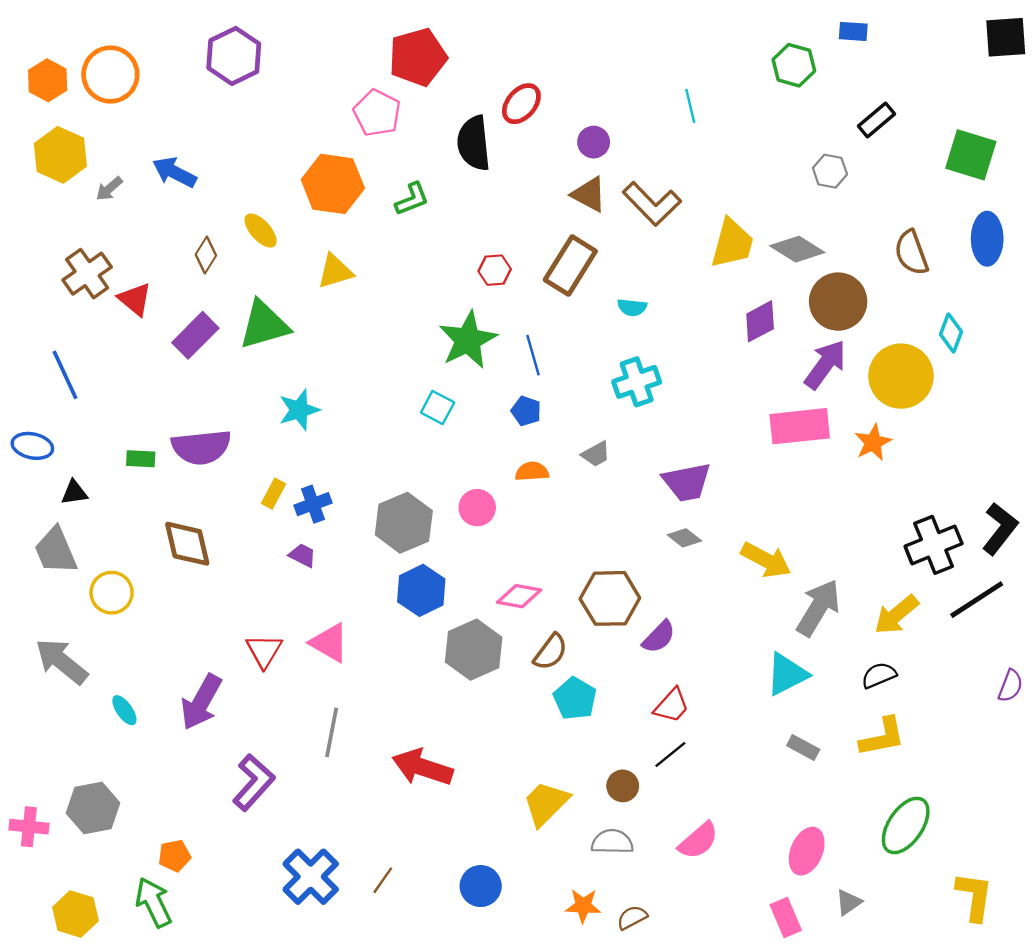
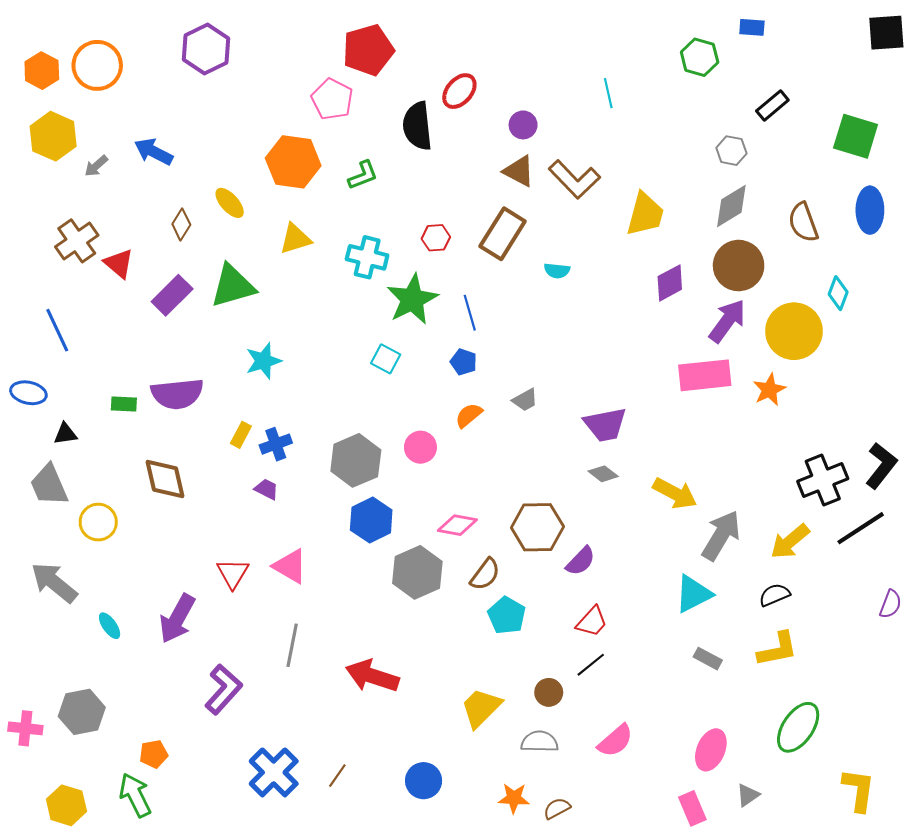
gray diamond: (797, 249) -> (731, 206), moved, turned -63
cyan cross: (637, 382) -> (367, 257), moved, turned 33
orange semicircle: (532, 472) -> (469, 415), turned -36

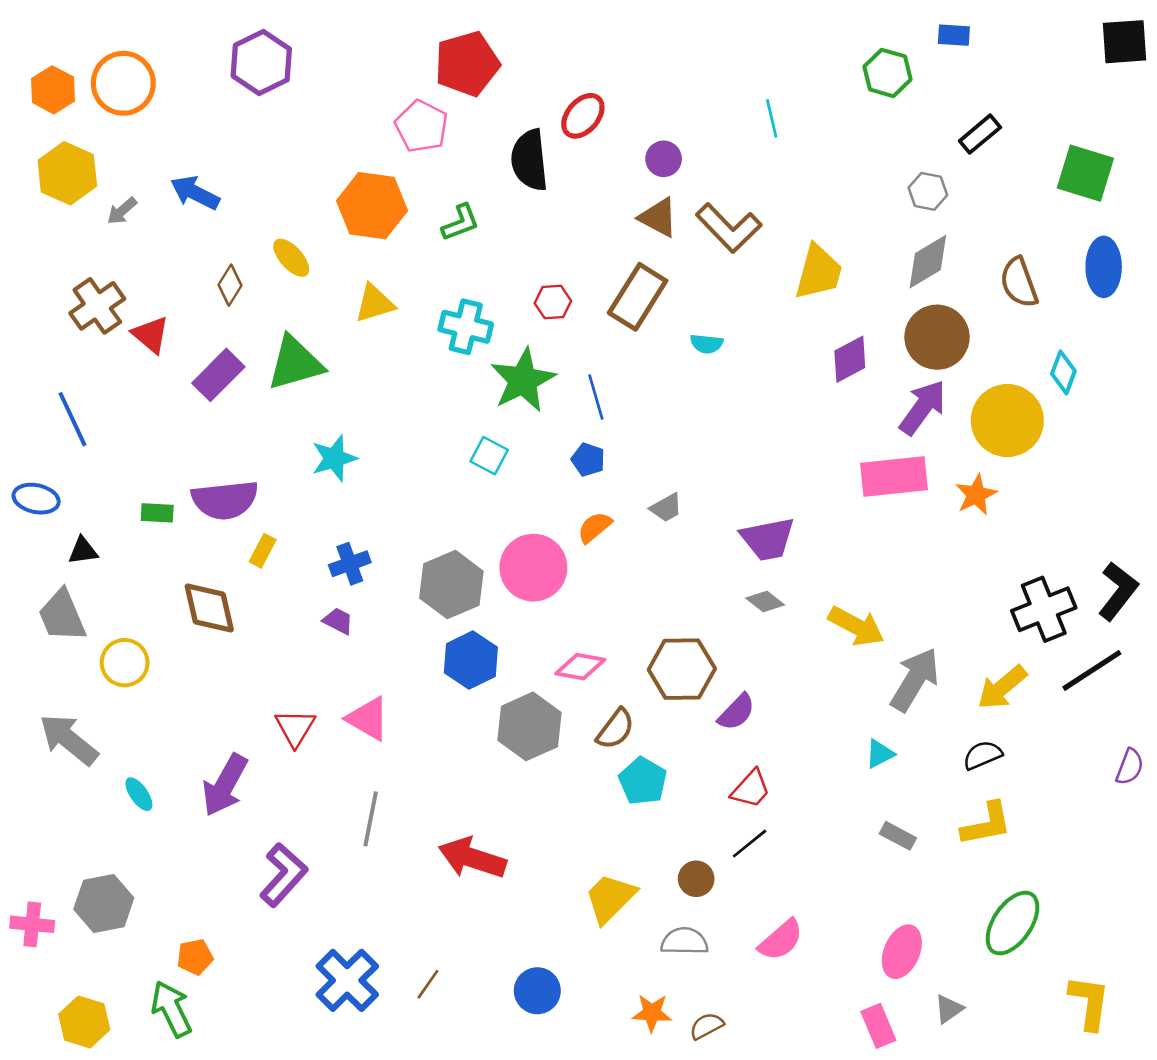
yellow rectangle: (241, 435) -> (263, 551), moved
pink circle: (420, 447) -> (533, 568), size x1.6
cyan triangle: (693, 594) -> (880, 754), size x0.6

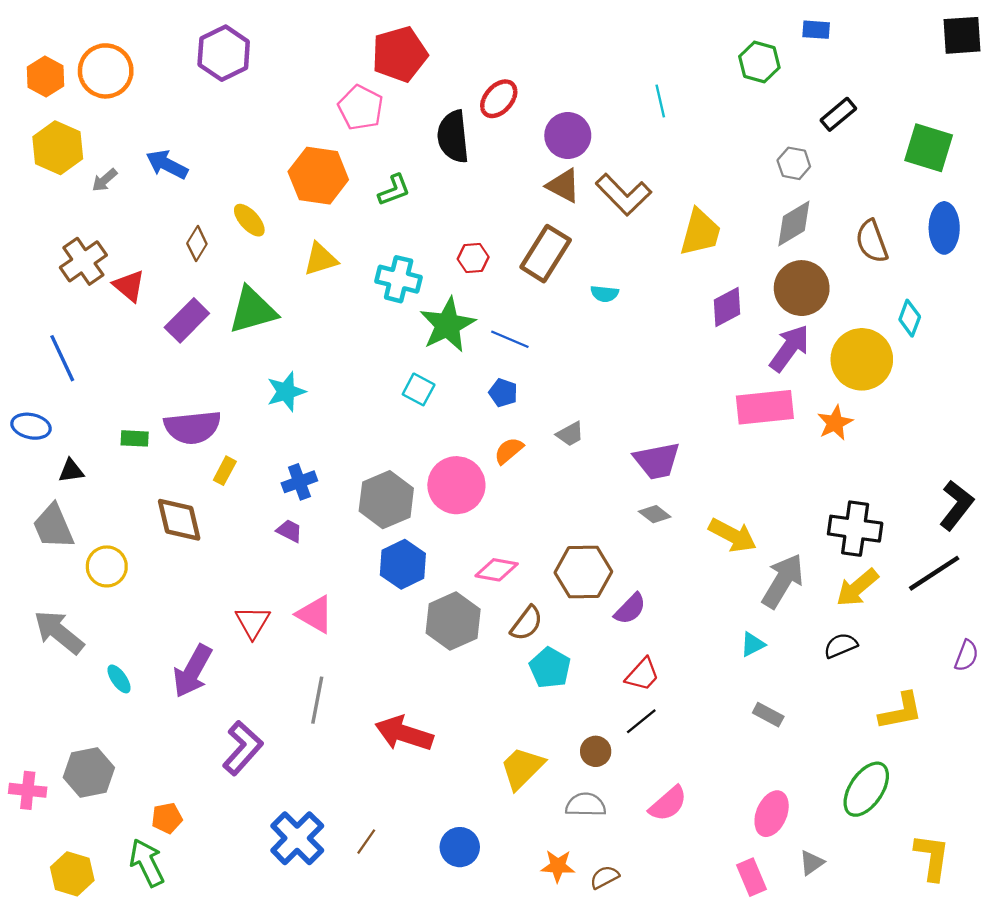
purple circle: (664, 159) -> (568, 136), size x1.5
blue line: (596, 397) -> (510, 339), turned -51
black cross: (1044, 609) -> (855, 529), moved, turned 30
yellow L-shape: (986, 824) -> (901, 711), moved

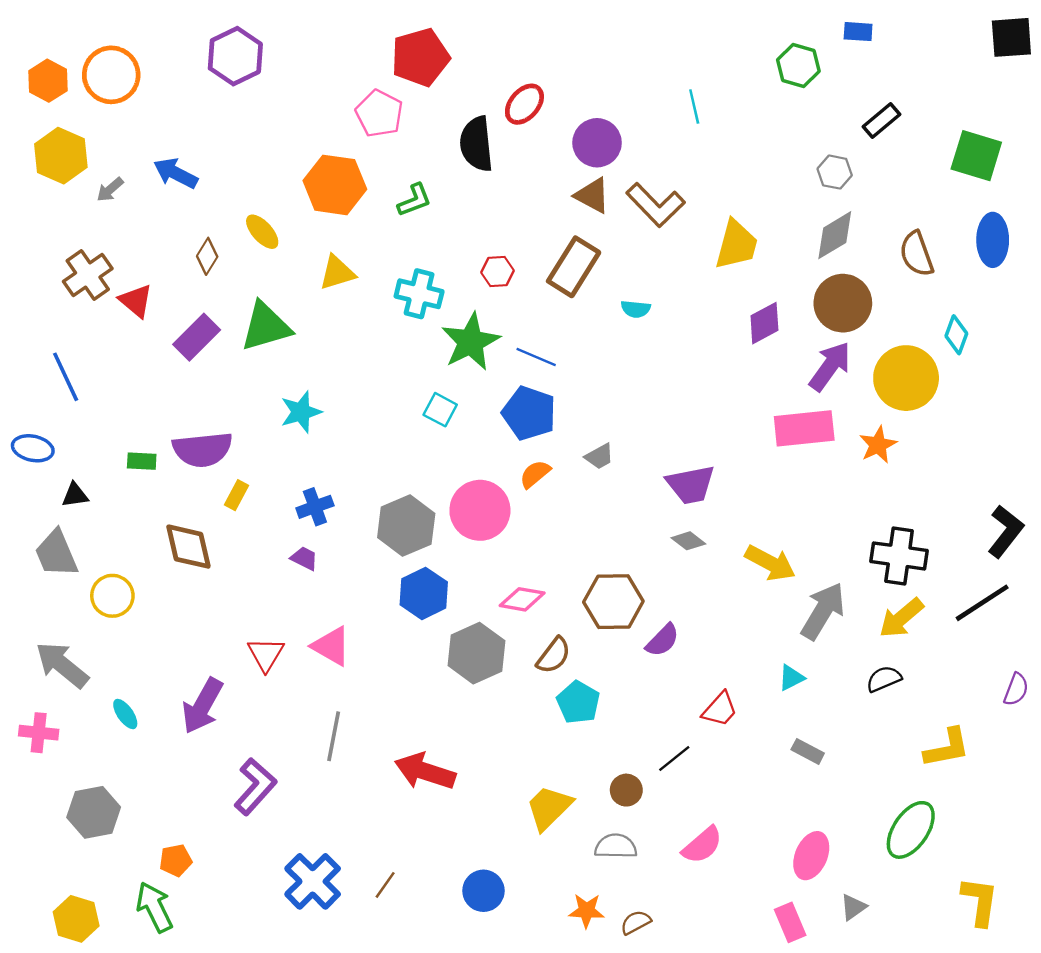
blue pentagon: (503, 393) -> (529, 413), size x1.8
red trapezoid: (642, 674) -> (720, 709), moved
pink cross: (28, 790) -> (39, 733), moved

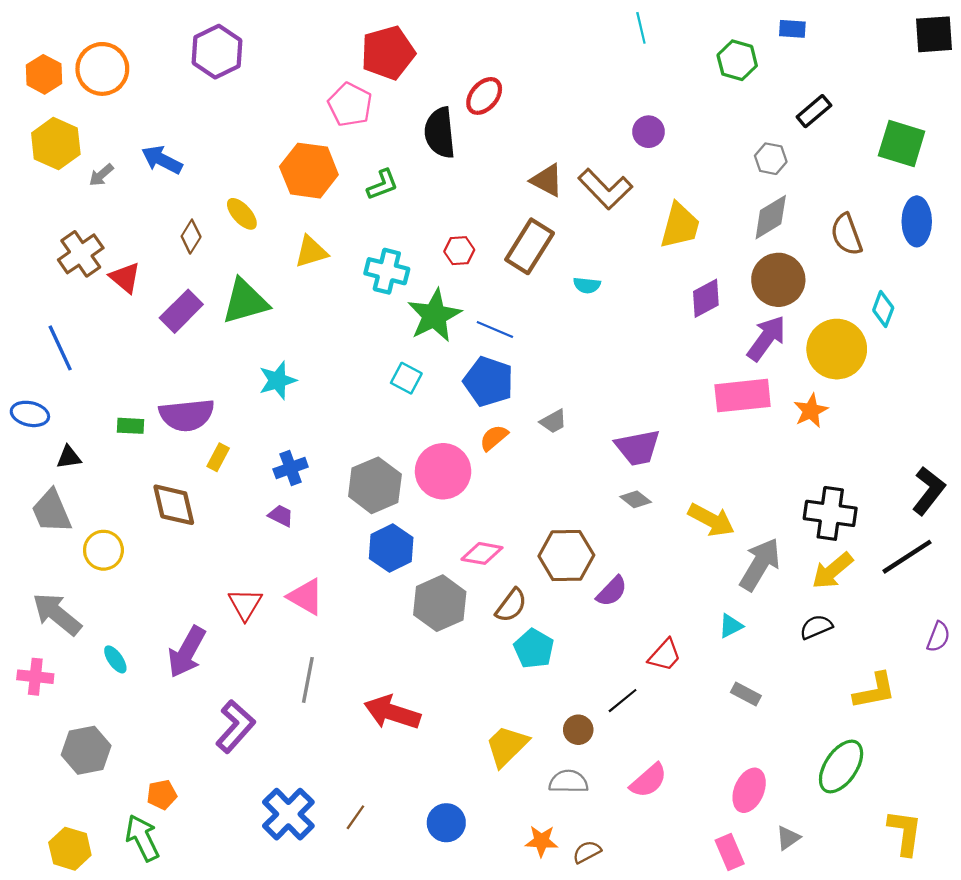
cyan line: (694, 106) -> (641, 28), moved
purple circle: (597, 143) -> (649, 132), moved, size x0.7

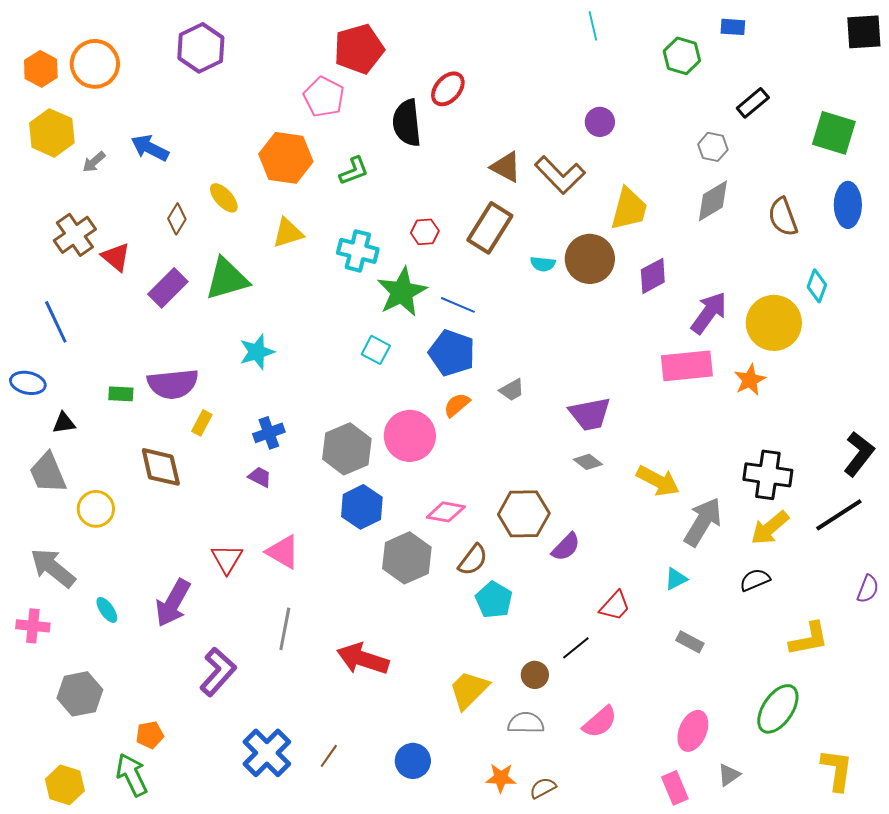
brown circle: (778, 280) -> (590, 259), moved

